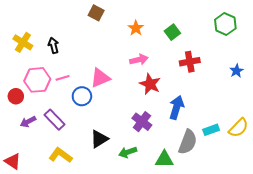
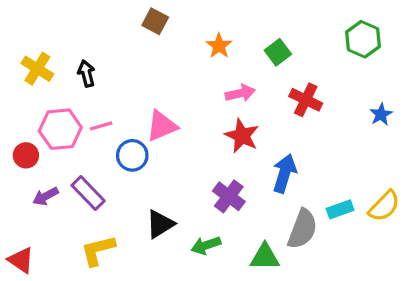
pink arrow: (139, 60) -> (240, 93), moved
red cross: (190, 62) -> (306, 100), turned 36
yellow L-shape: (61, 155) -> (98, 250), turned -50

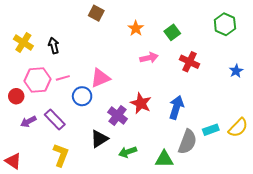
red star: (242, 136) -> (141, 103), moved
purple cross: (229, 196) -> (118, 115), moved
yellow L-shape: (98, 250) -> (61, 155), turned 125

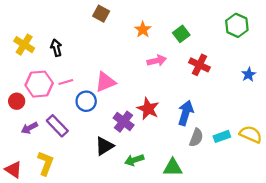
yellow semicircle: (238, 128) -> (251, 134), turned -110
gray semicircle: (187, 142) -> (196, 138), moved, size x0.7
yellow L-shape: (61, 155) -> (46, 163), moved

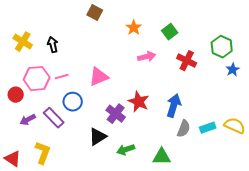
green hexagon: (237, 25) -> (222, 47), moved
blue circle: (86, 101) -> (73, 102), moved

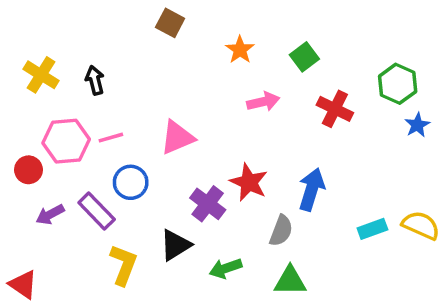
gray semicircle: (184, 129) -> (281, 231), moved
yellow L-shape: (43, 153) -> (123, 265), moved

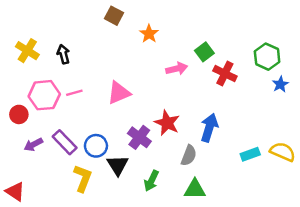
orange star: (240, 50) -> (149, 34), moved
green square: (304, 57) -> (204, 52), moved
blue circle: (131, 182) -> (96, 146), moved
black triangle: (175, 245) -> (118, 165), turned -30
green arrow: (226, 268) -> (151, 181), turned -45

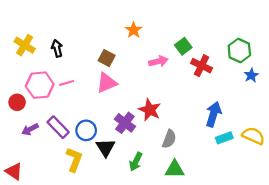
brown square: (114, 16) -> (107, 58), moved
blue arrow: (209, 128) -> (213, 114), moved

